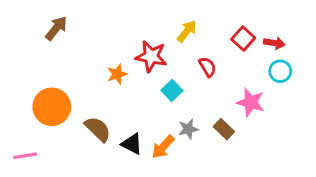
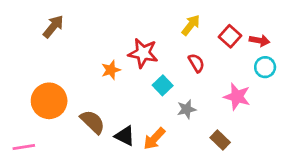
yellow arrow: (187, 31) -> (191, 25), moved
gray star: (188, 129) -> (187, 109), moved
brown rectangle: (224, 129) -> (220, 140), moved

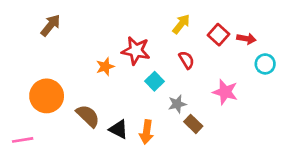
cyan circle: (265, 67) -> (265, 64), moved
orange arrow: (154, 139) -> (147, 132), turned -35
brown rectangle: (220, 140) -> (193, 124), moved

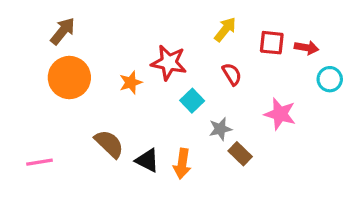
red square: (218, 35) -> (272, 43), turned -36
orange circle: (47, 96) -> (69, 78), moved
pink line: (23, 140) -> (40, 162), moved

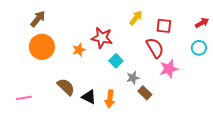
red arrow: (307, 48) -> (202, 23), moved, turned -40
red semicircle: (232, 74) -> (155, 48), moved, size x1.5
pink star: (280, 114) -> (169, 69), turned -30

